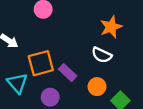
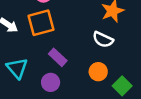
orange square: (41, 63) -> (41, 23), moved
purple rectangle: (68, 73) -> (58, 57), moved

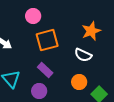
orange square: (41, 23) -> (47, 40), moved

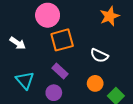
pink circle: (33, 16) -> (48, 15), size x1.5
orange star: (91, 31) -> (110, 16), moved

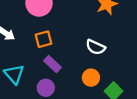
orange square: (62, 40) -> (44, 39), moved, size x0.7

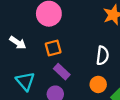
white semicircle: (95, 47) -> (102, 56), turned -108

